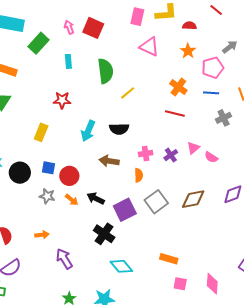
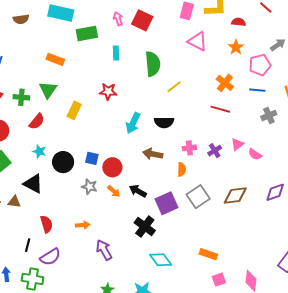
green rectangle: (39, 43) -> (87, 34), turned 35
yellow rectangle: (41, 132) -> (74, 110), moved
pink square: (180, 284) -> (219, 280), turned -32

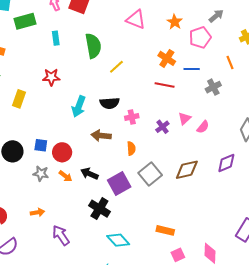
blue line: (257, 90) -> (192, 69), moved
pink cross: (189, 148) -> (132, 117), moved
pink semicircle: (255, 154) -> (203, 127), turned -80

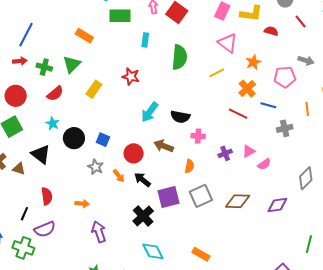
gray arrow: (216, 16) -> (306, 60), turned 42
orange star: (175, 22) -> (253, 62), moved
yellow line: (116, 67) -> (217, 73), moved
red circle: (62, 152) -> (134, 153), moved

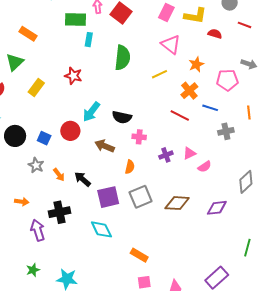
green rectangle: (120, 16) -> (75, 19), moved
red line: (301, 22) -> (244, 25), turned -32
red circle: (134, 153) -> (70, 131), moved
black cross: (143, 216) -> (60, 212), moved, turned 30
cyan diamond: (153, 251) -> (101, 229), moved

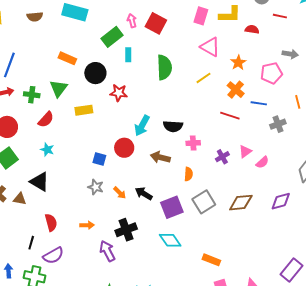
green rectangle: (75, 19) -> (112, 37), turned -30
yellow rectangle: (36, 88) -> (84, 110), turned 54
black circle: (15, 136) -> (95, 73), moved

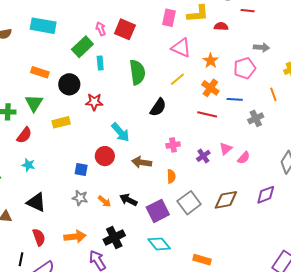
cyan arrow: (142, 126) -> (120, 132), turned -65
black semicircle: (173, 126) -> (158, 107), moved, turned -54
black triangle: (40, 182) -> (36, 202), moved
orange arrow: (87, 225) -> (75, 237), size x1.5

